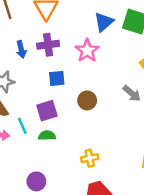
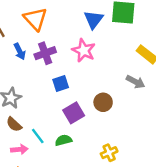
blue arrow: (21, 49) -> (20, 51), moved
brown circle: (87, 100) -> (103, 102), moved
purple square: (47, 111) -> (74, 113), moved

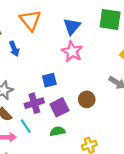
blue triangle: (94, 20) -> (72, 26), moved
purple cross: (45, 53) -> (34, 103), moved
green semicircle: (63, 140) -> (58, 131), moved

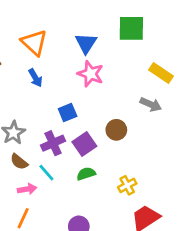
blue arrow: (14, 49) -> (35, 78), moved

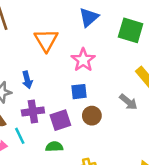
orange triangle: (34, 43) -> (46, 40), moved
blue triangle: (86, 43) -> (89, 17), moved
blue arrow: (35, 78) -> (27, 80), moved
blue square: (68, 112) -> (79, 92), moved

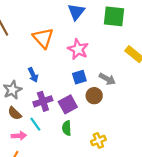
gray arrow: (128, 102) -> (107, 79), moved
green semicircle: (54, 147) -> (67, 128), turned -80

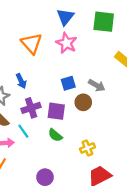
pink star: (78, 49) -> (66, 43), moved
purple square: (68, 104) -> (56, 111), turned 36
green semicircle: (67, 128) -> (55, 135), turned -48

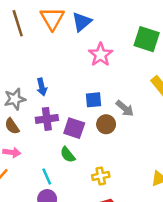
blue triangle: (65, 17) -> (82, 22), moved
orange triangle: (32, 43) -> (52, 18), moved
cyan line: (23, 131) -> (47, 176), moved

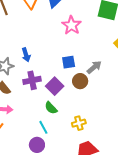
gray arrow: (125, 108) -> (94, 67), turned -77
purple square: (74, 128) -> (55, 86), turned 30
cyan line: (47, 176) -> (43, 127), moved

